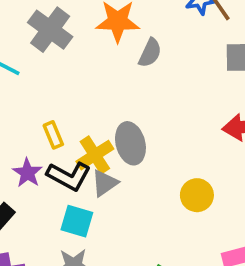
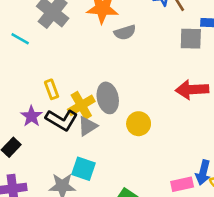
gray semicircle: (150, 53) -> (125, 32), turned 45
yellow circle: (197, 195) -> (139, 124), moved
cyan square: (77, 221) -> (83, 169), moved

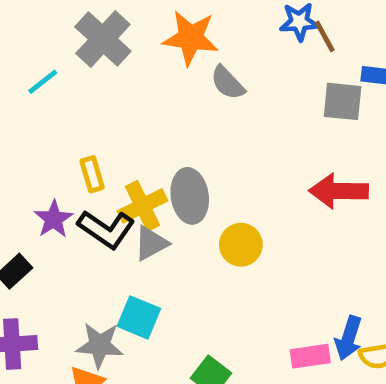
gray semicircle: (125, 32) -> (228, 83), turned 60
cyan line: (20, 39) -> (43, 82), turned -72

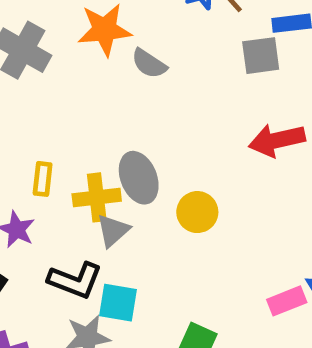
yellow rectangle: (92, 174) -> (43, 179), turned 36
yellow cross: (143, 206) -> (97, 197), turned 33
black L-shape: (106, 229) -> (75, 280), moved

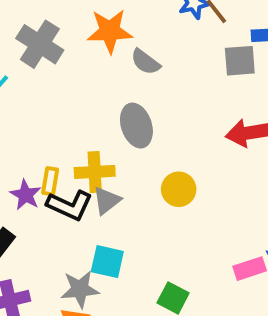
gray ellipse: (139, 178) -> (136, 126), moved
yellow rectangle: (43, 179) -> (50, 181), moved
black L-shape: (75, 280) -> (70, 205), moved

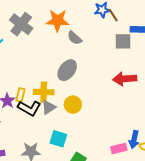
gray ellipse: (136, 126) -> (67, 70), turned 50
yellow circle: (179, 189) -> (73, 105), moved
cyan square: (107, 262) -> (58, 139), moved

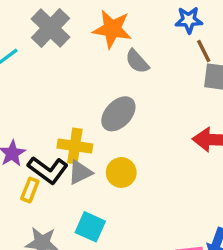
brown line: (113, 15) -> (204, 51), moved
yellow rectangle: (20, 95) -> (30, 190), moved

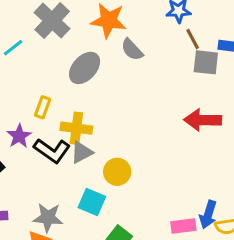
gray ellipse: (118, 114) -> (85, 68), moved
yellow circle: (121, 173) -> (117, 172), moved
yellow rectangle: (30, 190) -> (43, 107), moved

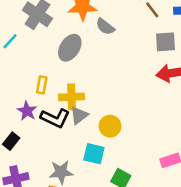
gray square: (206, 62) -> (166, 42), moved

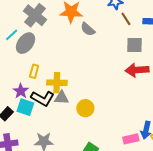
gray ellipse: (70, 48) -> (26, 43), moved
gray triangle: (79, 115) -> (62, 98), turned 35
cyan square: (94, 154) -> (25, 107), moved

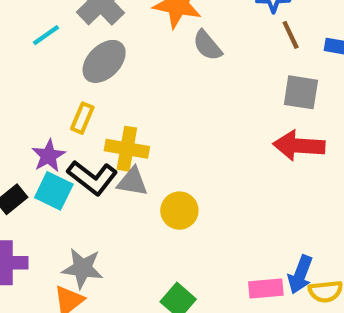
gray ellipse: (26, 43) -> (104, 61), moved

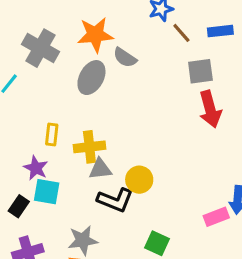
gray ellipse: (104, 61) -> (91, 78), moved
red arrow: (299, 146) -> (210, 109), turned -93
black L-shape: (92, 178) -> (115, 200), moved

